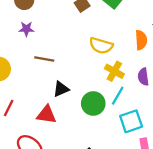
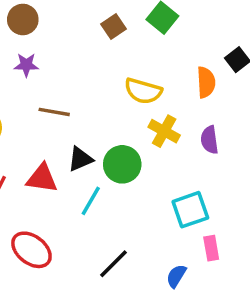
cyan line: (118, 96) -> (91, 201), moved
green circle: (93, 103) -> (122, 164), moved
red triangle: (46, 115) -> (42, 178), moved

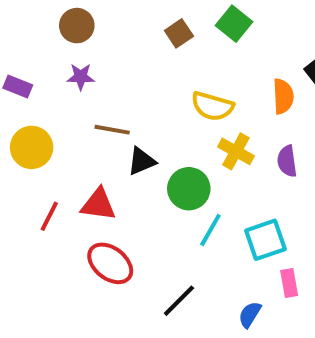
black triangle: (80, 159) -> (142, 161), moved
cyan line: (91, 201) -> (210, 230), moved
red ellipse: (31, 250) -> (110, 263), moved

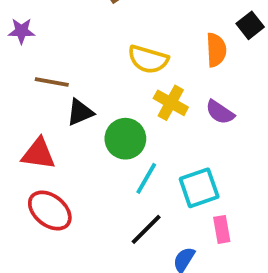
purple semicircle: (287, 161) -> (220, 112), turned -48
black line: (179, 301) -> (146, 229), moved

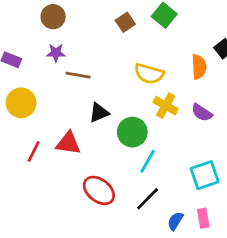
brown line: (52, 82) -> (78, 75), moved
cyan square: (199, 188) -> (205, 175), moved
red ellipse: (50, 211) -> (99, 190), moved
pink rectangle: (222, 229) -> (203, 218), moved

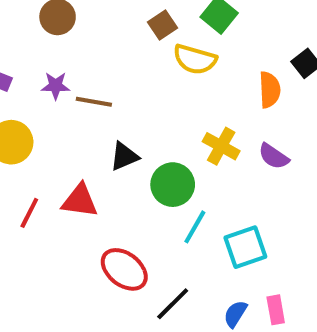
purple star: (56, 53) -> (56, 86), moved
yellow semicircle: (149, 74) -> (195, 59), moved
cyan square: (205, 175) -> (245, 247), moved
black line: (148, 199) -> (173, 304), moved

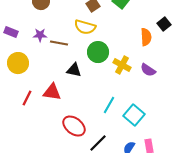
yellow semicircle: (195, 59) -> (85, 27), moved
black triangle: (124, 156) -> (74, 70), turned 35
green circle: (173, 185) -> (98, 52), moved
cyan square: (245, 247) -> (134, 115), turned -30

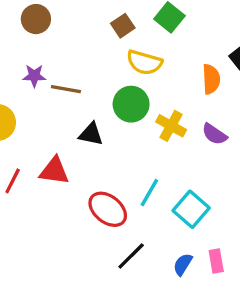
yellow semicircle: (85, 27) -> (144, 62), moved
red ellipse: (74, 126) -> (108, 209), moved

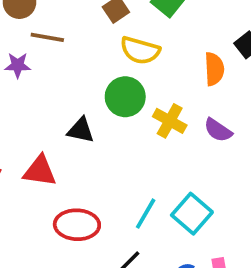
brown line: (66, 89) -> (47, 37), moved
cyan line: (149, 193) -> (146, 214), moved
red ellipse: (108, 209) -> (77, 225), moved, turned -36

